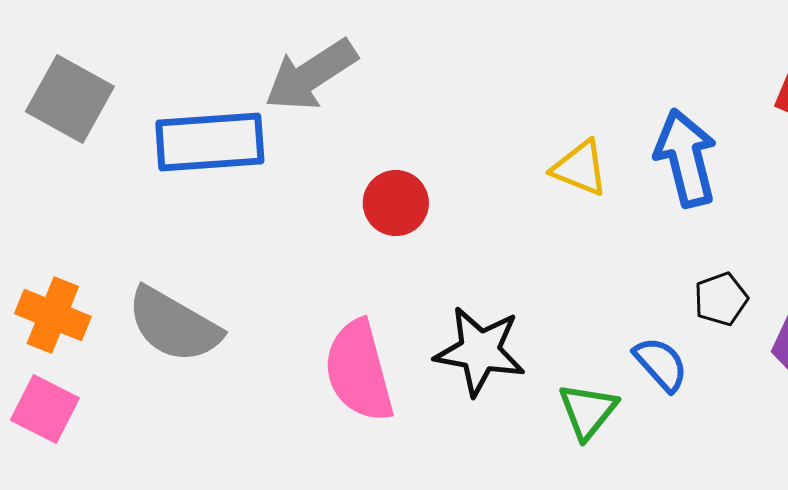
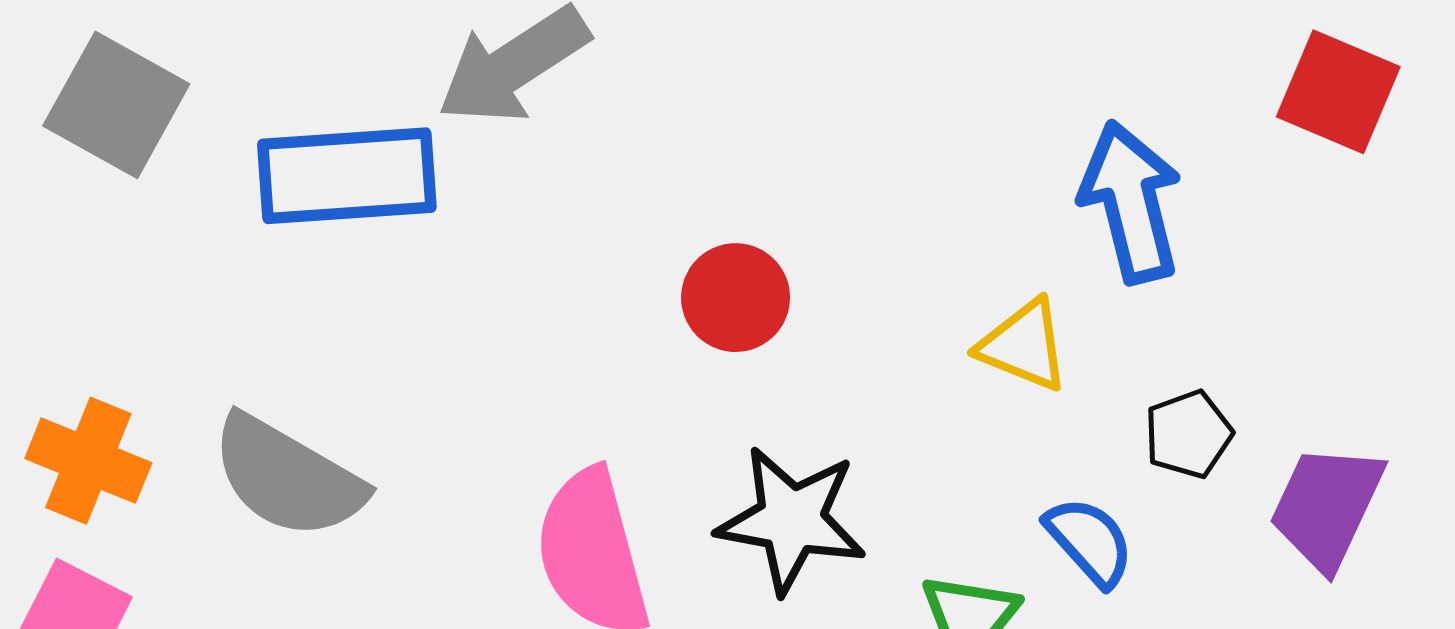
yellow triangle: (580, 168) -> (1024, 345), moved
red circle: (396, 203) -> (736, 298), moved

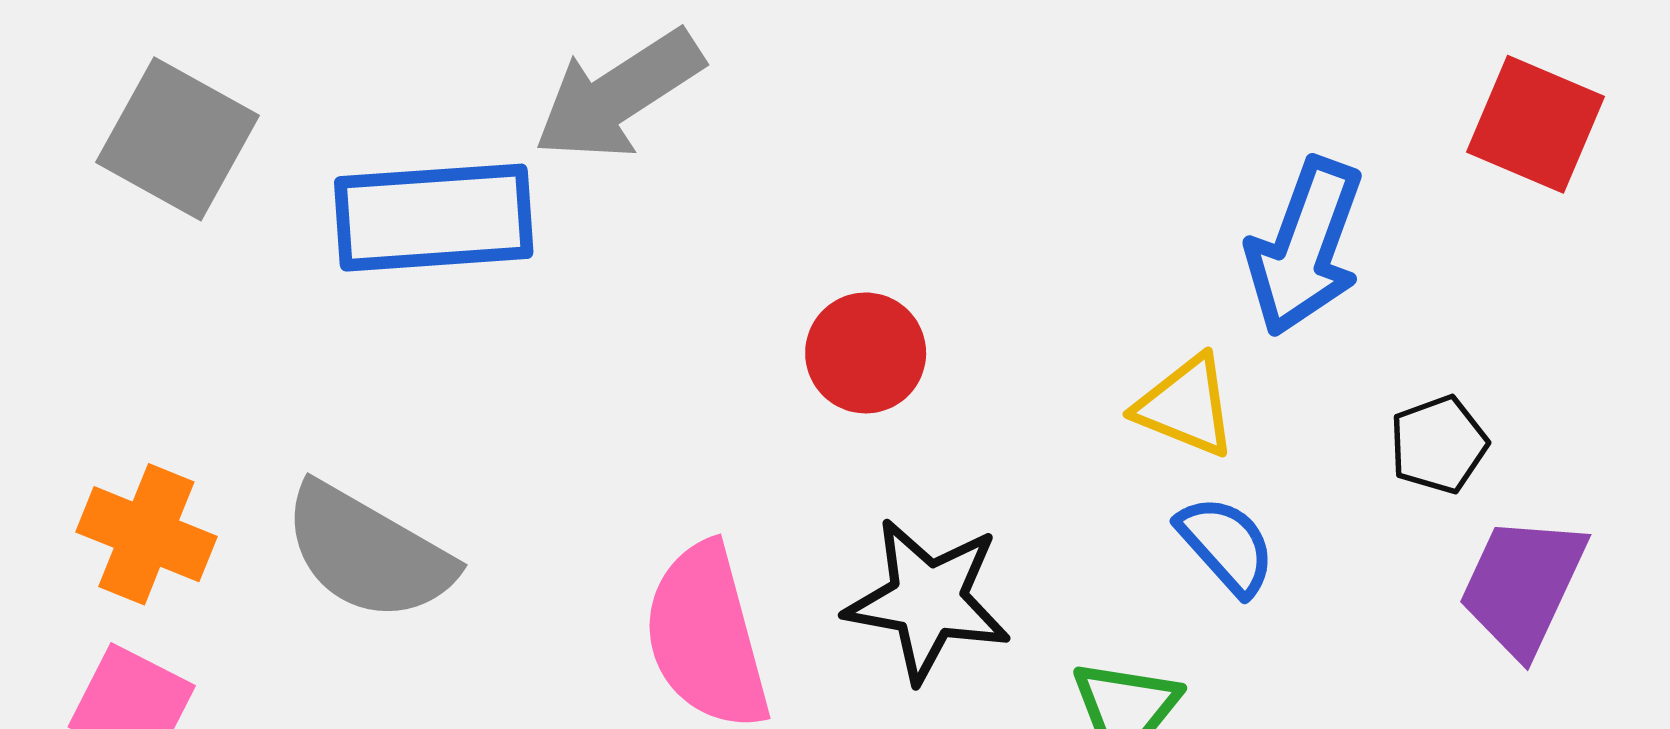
blue arrow: (1131, 202) -> (1305, 247), turned -146
black pentagon: (1188, 434) -> (1438, 444), moved
blue semicircle: (1090, 541) -> (1226, 545), moved

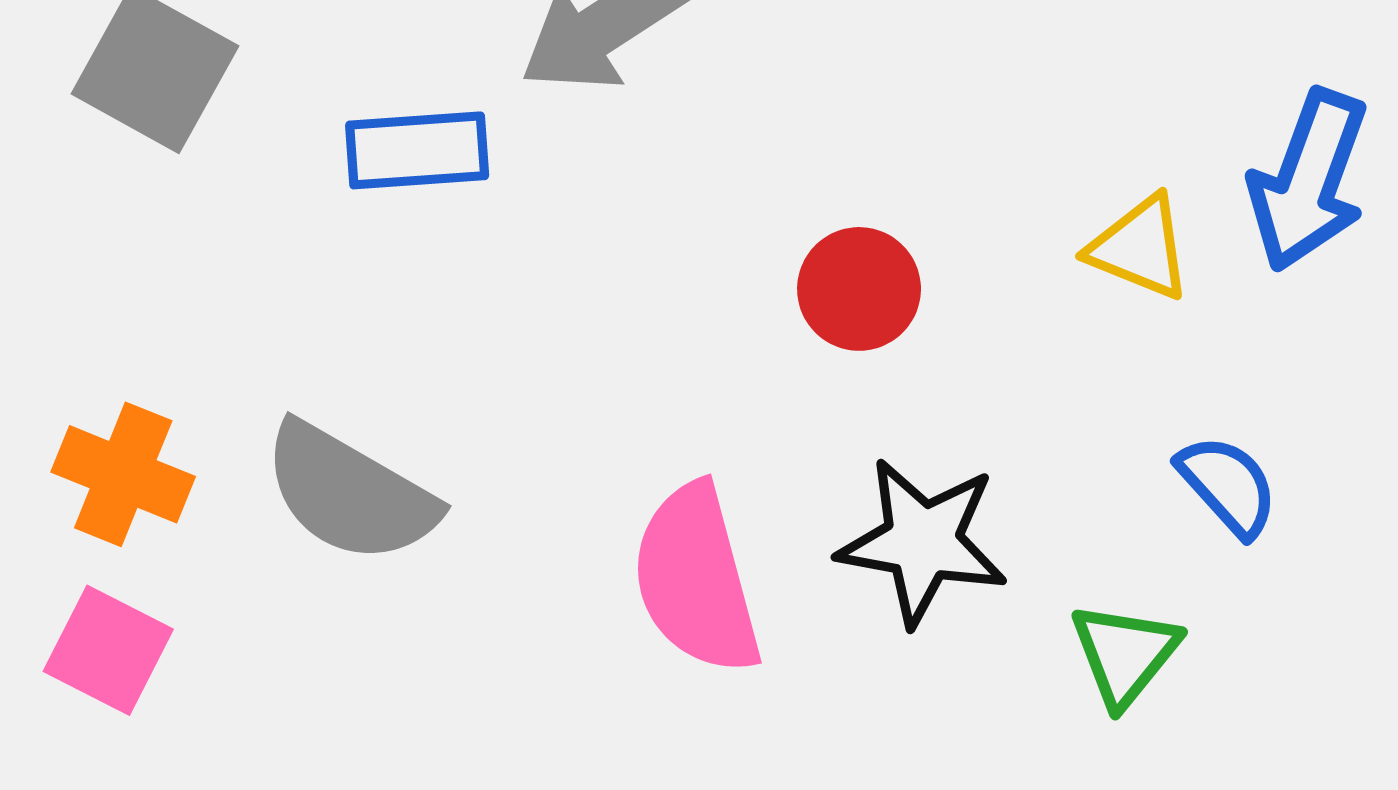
blue rectangle: (434, 218) -> (417, 150), size x0.7
yellow triangle: (1186, 406) -> (1140, 248), moved

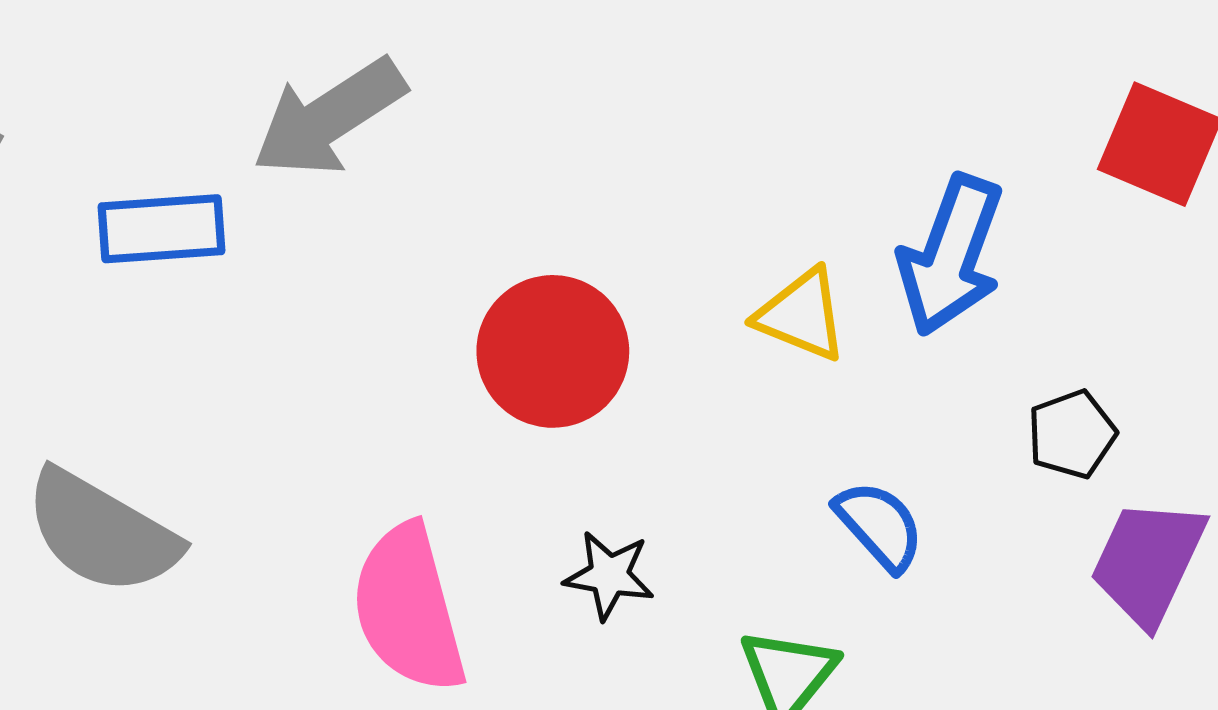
red circle: (859, 289) -> (553, 351), size x1.4
black star: (923, 542) -> (609, 575), size x0.6

